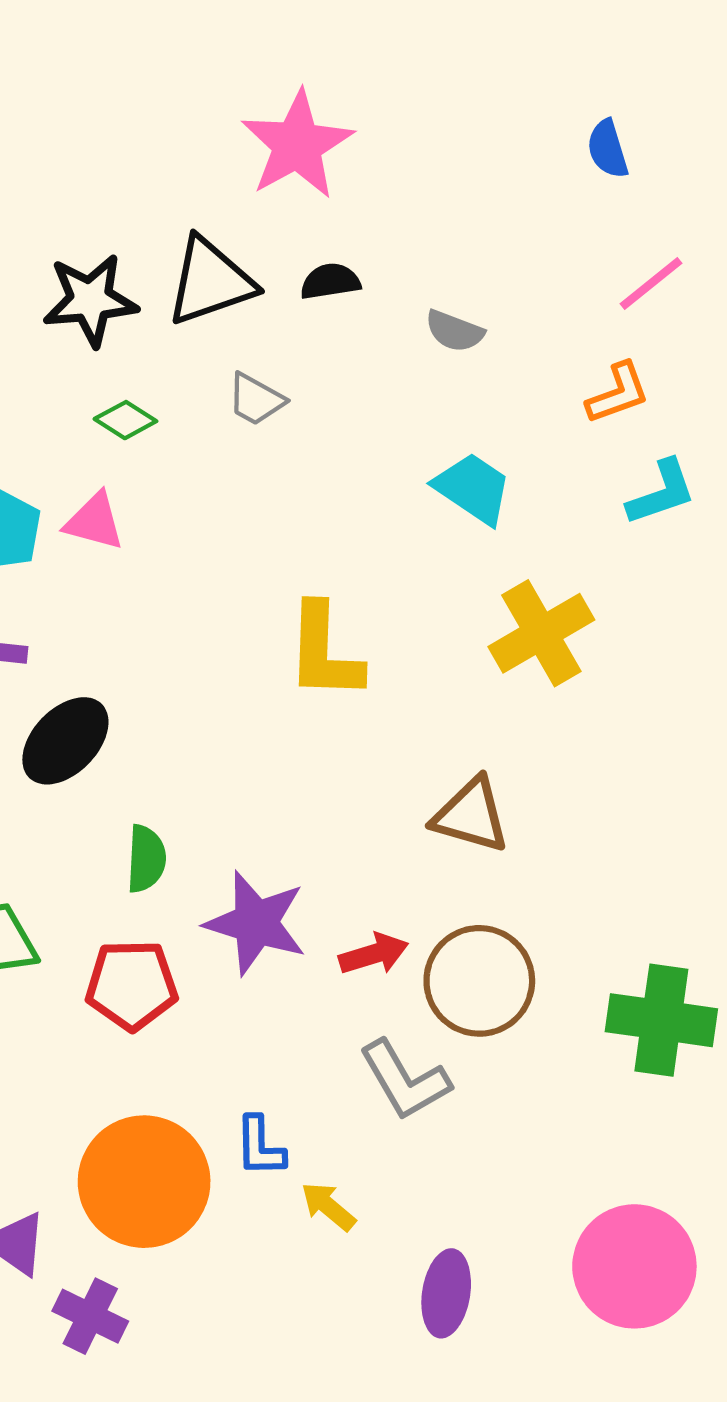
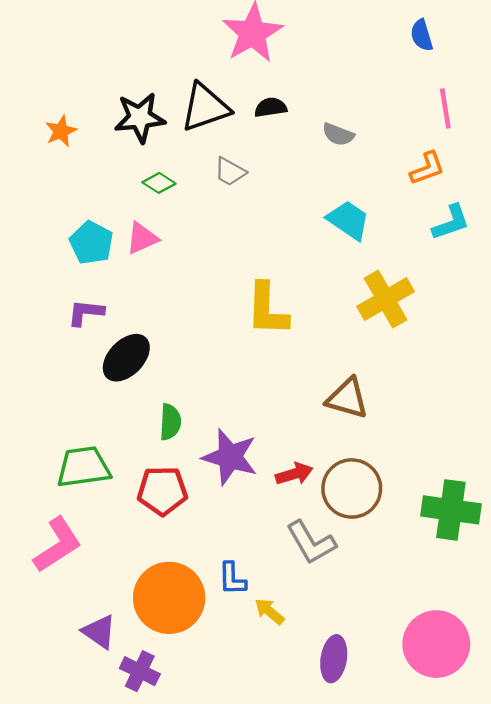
pink line: (651, 283) -> (445, 109), turned -60
pink triangle: (94, 521) -> (142, 238), turned -39

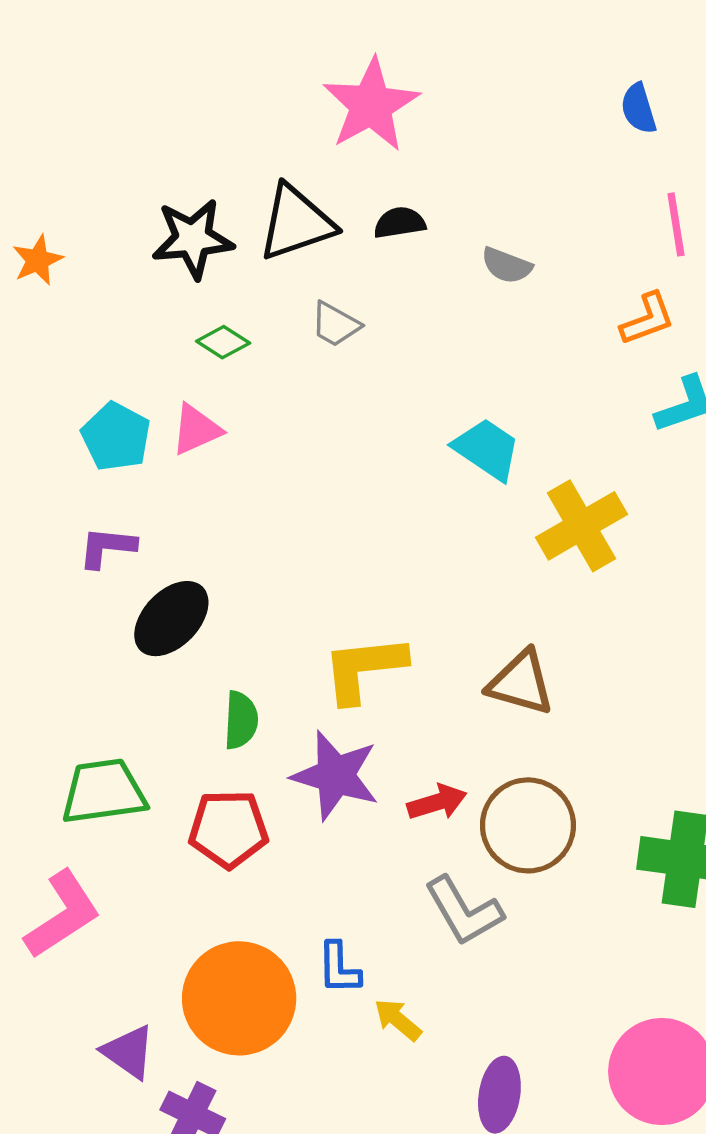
orange star: (61, 131) -> (38, 260), moved
cyan trapezoid: (348, 220) -> (487, 449), moved
yellow L-shape: (267, 309) -> (364, 668), moved, turned 82

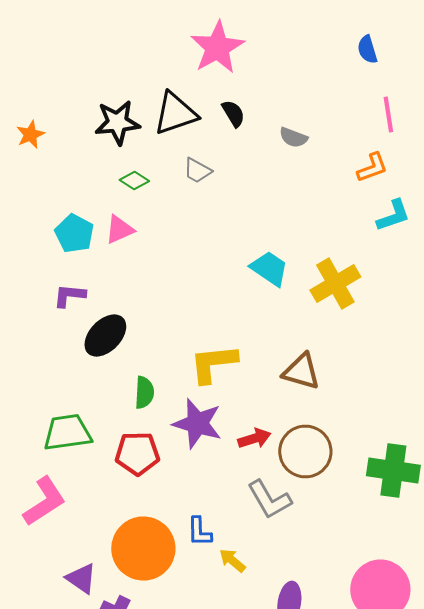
black semicircle: (400, 223) -> (233, 114), turned 68
cyan trapezoid: (487, 449) -> (269, 268), moved

